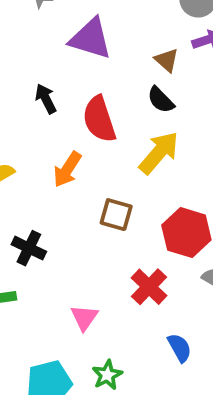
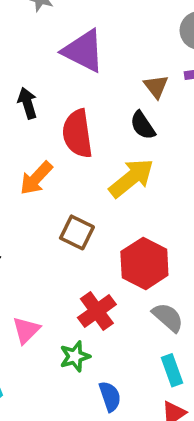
blue semicircle: (180, 348) -> (110, 396), moved
green star: (107, 375) -> (75, 356), moved

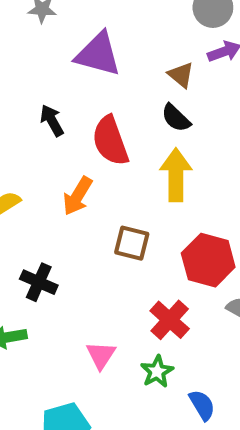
yellow arrow: (131, 178) -> (176, 175), turned -39

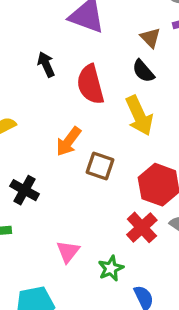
yellow arrow: (176, 175) -> (139, 116), turned 150
orange arrow: (78, 196) -> (69, 141), moved
red cross: (170, 320) -> (142, 227), moved

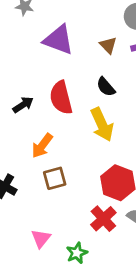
brown triangle: (150, 38) -> (108, 45), moved
black arrow: (46, 64) -> (23, 105), moved, turned 80
brown square: (100, 166) -> (55, 178), moved, turned -35

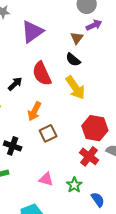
purple triangle: (59, 40) -> (32, 32), turned -45
brown triangle: (108, 45) -> (77, 38), moved, turned 32
pink triangle: (41, 239) -> (46, 179), turned -42

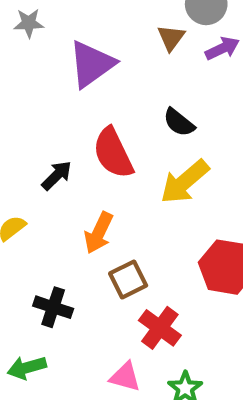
brown triangle: (77, 38) -> (171, 38), moved
yellow arrow: (75, 88) -> (185, 182), turned 85
red cross: (89, 156) -> (160, 328), moved

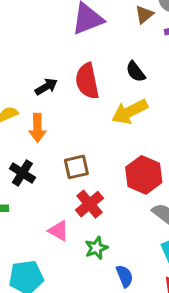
orange arrow: (99, 233) -> (37, 128), moved, turned -40

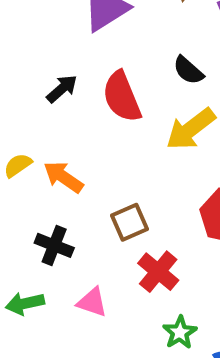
black arrow: (46, 87) -> (62, 89), moved
orange arrow: (37, 128) -> (63, 177), turned 136
pink triangle: (59, 231) -> (92, 302), moved

